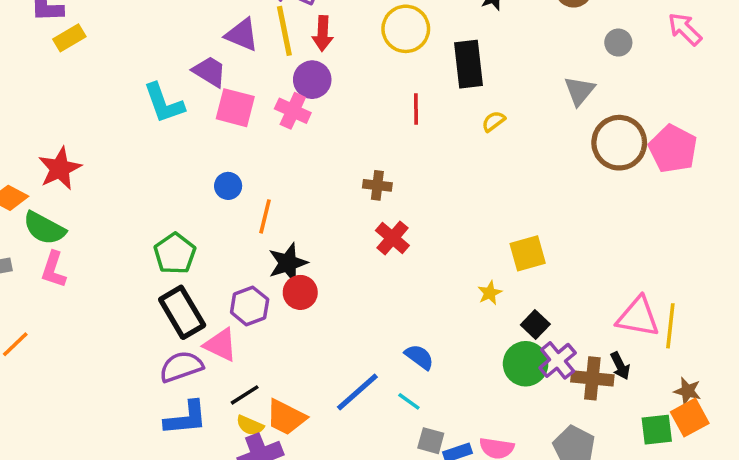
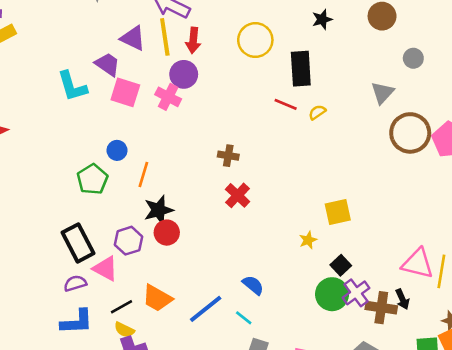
red line: (416, 109) -> (286, 104), moved, turned -70
green pentagon: (175, 254) -> (92, 179), moved
purple semicircle: (181, 367) -> (75, 283), size x0.7
orange trapezoid: (286, 417) -> (157, 298), moved

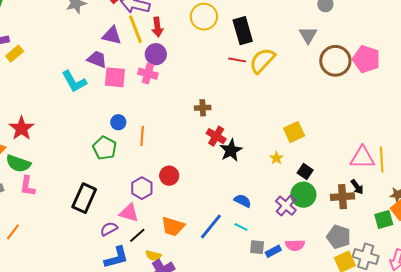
yellow semicircle: (317, 112) -> (262, 61), size x2.0
black star: (159, 210) -> (231, 150), moved
black rectangle: (78, 243) -> (84, 198), moved, turned 64
purple cross: (356, 293) -> (286, 206), moved
black line: (121, 307) -> (137, 235), moved

